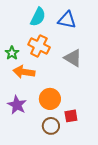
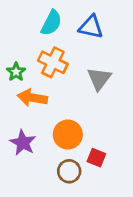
gray triangle: (73, 58) -> (99, 79), turned 36
red square: (71, 116) -> (96, 158), turned 32

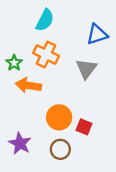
blue triangle: (91, 27) -> (97, 34), moved, turned -30
purple star: (23, 143) -> (20, 143), moved
red square: (96, 158) -> (84, 127), moved

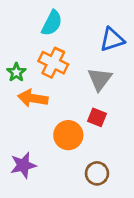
red square: (84, 127) -> (97, 117), moved
purple star: (20, 143) -> (23, 165), turned 30
brown circle: (60, 149) -> (97, 173), moved

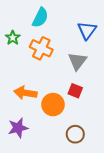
blue triangle: (112, 39) -> (87, 30), turned -36
green star: (16, 72) -> (13, 38), moved
orange arrow: (33, 98) -> (25, 93), moved

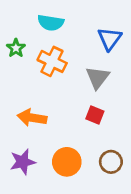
cyan semicircle: (40, 18) -> (51, 23), turned 72
orange circle: (53, 105) -> (67, 162), moved
brown circle: (75, 134) -> (111, 162), moved

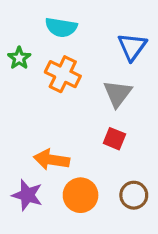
orange arrow: (32, 118) -> (51, 160), moved
purple star: (23, 162) -> (27, 195), turned 30

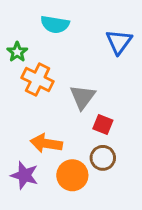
orange cross: (63, 74) -> (38, 80), moved
gray triangle: (118, 94) -> (83, 97), moved
brown circle: (134, 195) -> (103, 158), moved

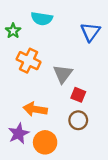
green star: (17, 52) -> (13, 31), moved
purple star: (24, 175) -> (19, 134), turned 30
orange circle: (72, 175) -> (45, 142), moved

